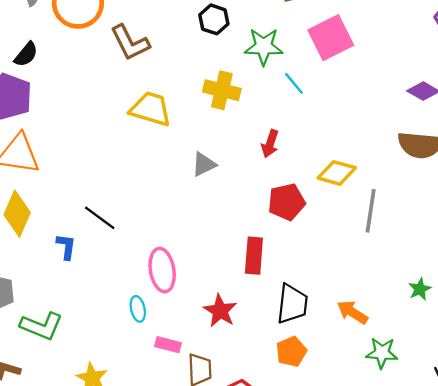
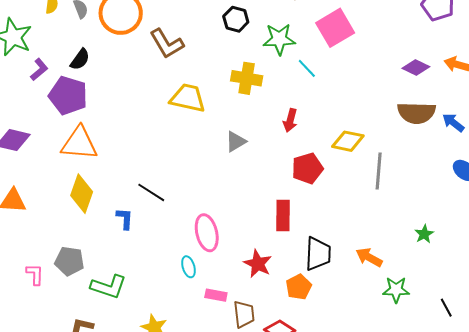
orange pentagon: (291, 352) -> (299, 287), moved

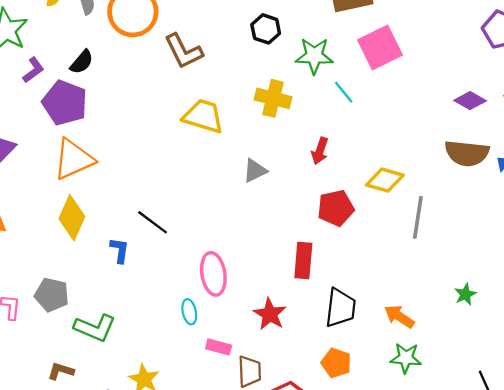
orange triangle: (79, 143) -> (73, 159), turned -33
orange pentagon: (299, 287) -> (336, 363), moved, turned -30
green star: (396, 290) -> (406, 358), moved

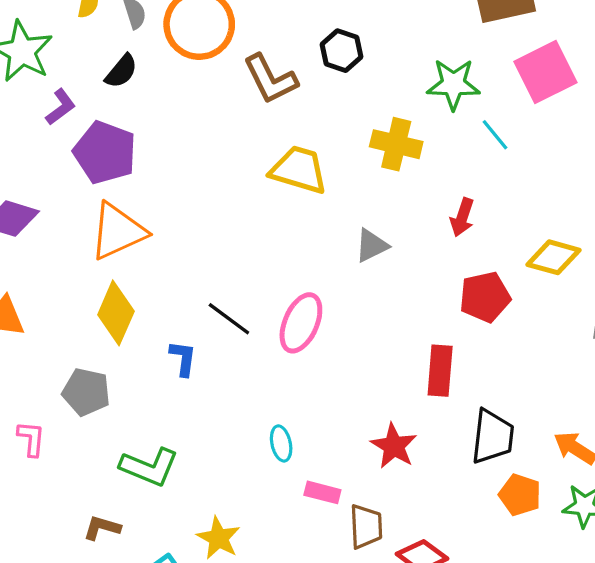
black hexagon: (266, 29) -> (342, 51), moved
black semicircle: (82, 62) -> (121, 71), moved
pink ellipse: (213, 274) -> (301, 323), moved, turned 33
gray pentagon: (52, 295) -> (86, 392), moved
orange pentagon: (336, 363) -> (520, 495), moved

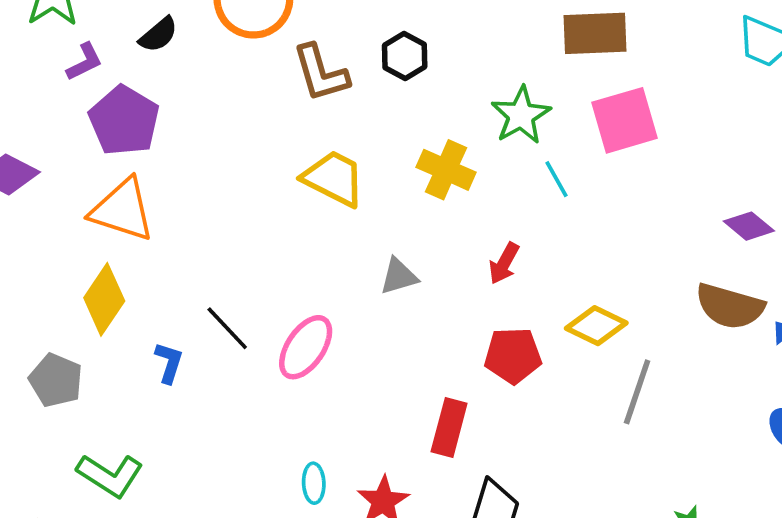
green star: (453, 84) -> (521, 115), turned 30
orange triangle: (118, 231) -> (122, 210), turned 32
cyan ellipse: (281, 443) -> (314, 483), moved

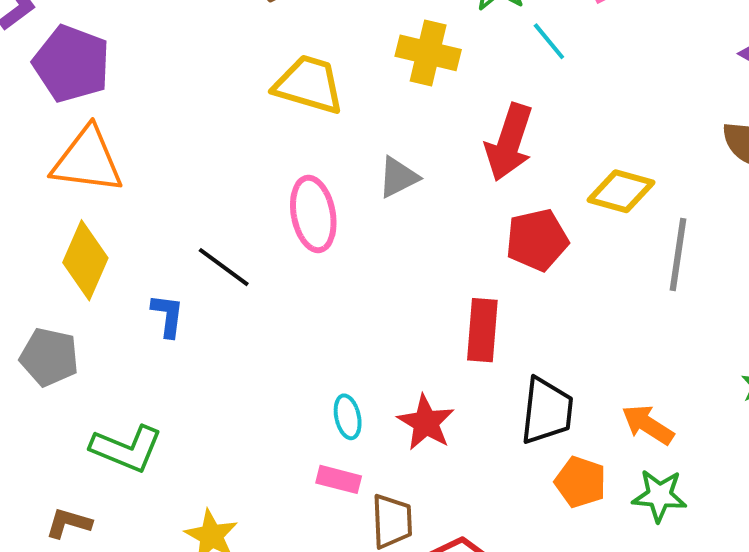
red arrow: (504, 263) -> (509, 142), size x1.6
pink ellipse: (306, 347) -> (313, 214), moved, turned -34

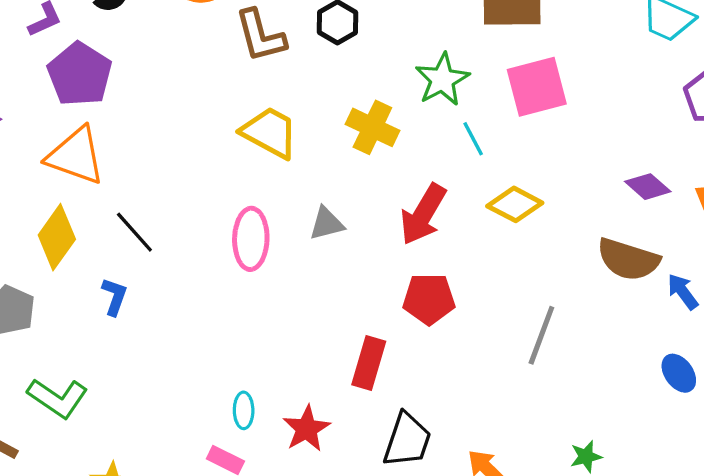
yellow diamond: (621, 191) -> (515, 204), moved
black line: (224, 267) -> (134, 232), moved

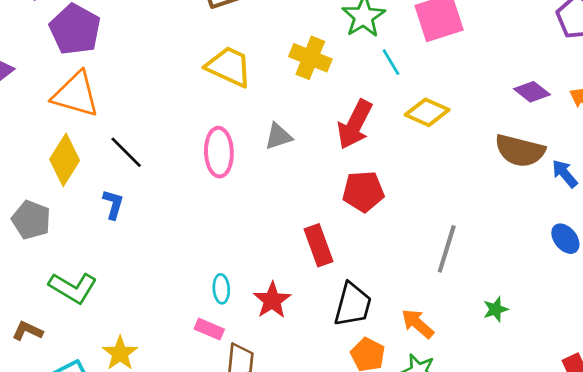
gray line: (541, 335) -> (447, 249), moved
red rectangle: (369, 363) -> (318, 245), turned -33

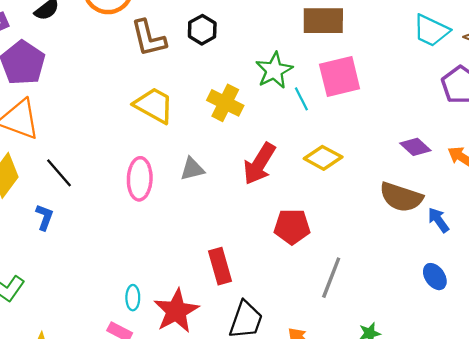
cyan line: (391, 62) -> (301, 99), moved
red pentagon: (363, 191) -> (292, 227), moved
red star: (272, 300) -> (176, 311), size x1.4

